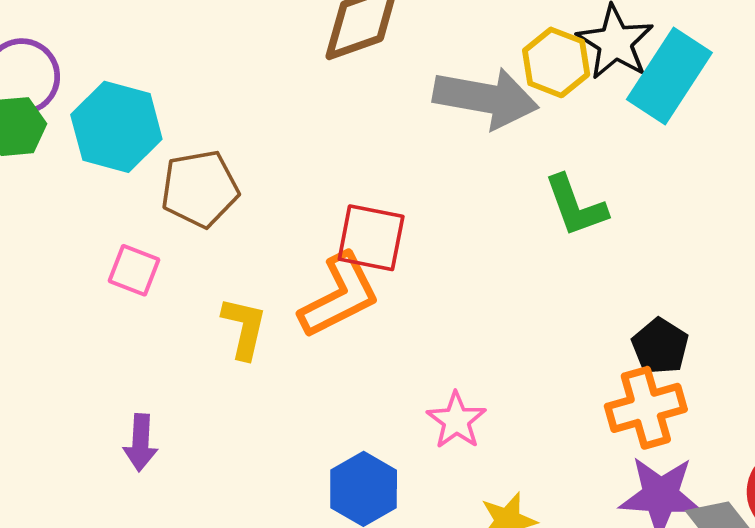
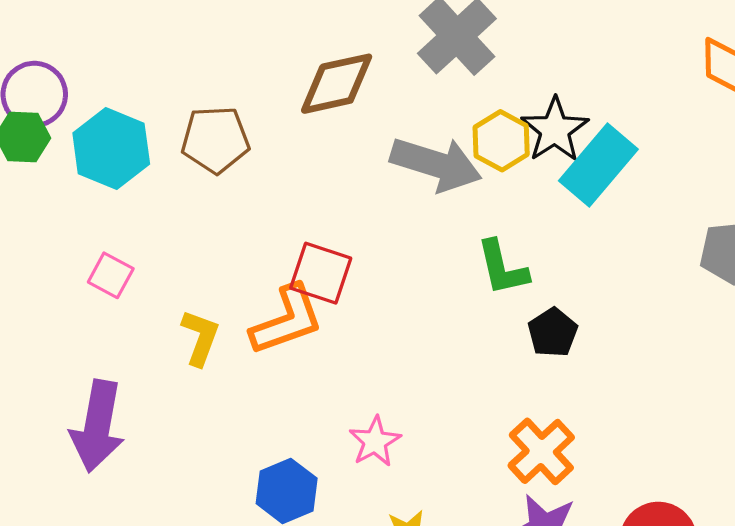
brown pentagon: (200, 189) -> (215, 140), moved
black pentagon: (660, 346) -> (553, 333), moved
orange cross: (646, 408) -> (541, 451), turned -34
purple arrow: (141, 443) -> (97, 426), size x1.8

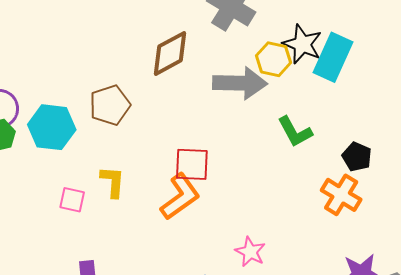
black pentagon: (553, 333) -> (357, 157), moved
yellow L-shape: (200, 338) -> (113, 182), moved
orange cross: (541, 451) -> (341, 195), moved

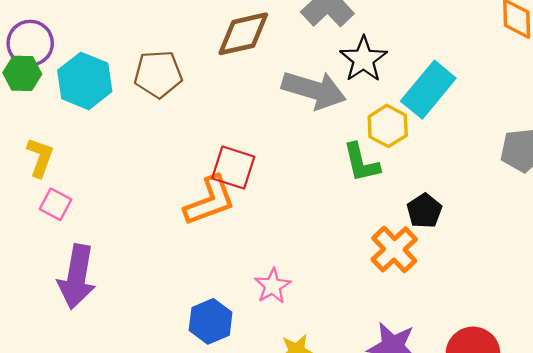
black star: (302, 44) -> (363, 59), moved
yellow hexagon: (273, 59) -> (388, 126), moved
yellow L-shape: (113, 182) -> (40, 157), moved
pink square: (72, 200) -> (56, 204), moved

